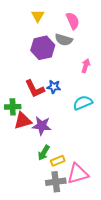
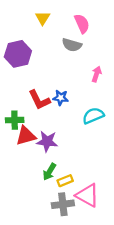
purple hexagon: (43, 48) -> (18, 54), moved
pink triangle: (78, 174) -> (88, 195), turned 45

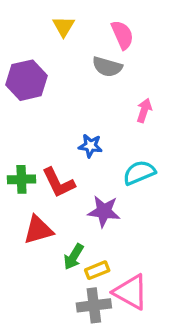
red L-shape: (39, 100) -> (58, 183), moved
red triangle: (26, 136) -> (38, 230), moved
purple star: (47, 141) -> (104, 211), moved

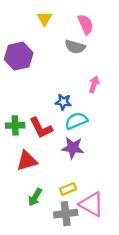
pink arrow: (144, 110) -> (94, 84), moved
cyan semicircle: (139, 173) -> (76, 121), moved
green arrow: (74, 257) -> (35, 197), moved

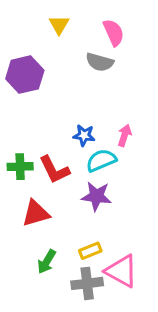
pink arrow: (94, 84) -> (125, 135), moved

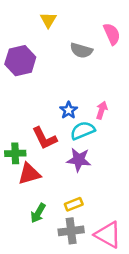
pink semicircle: (114, 32) -> (112, 34), moved
blue star: (84, 135) -> (69, 110), turned 30
green cross: (20, 167) -> (15, 153), moved
pink triangle: (121, 271) -> (108, 235), moved

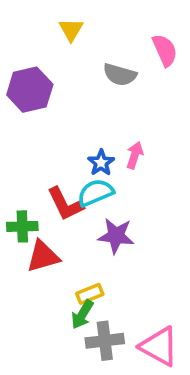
pink arrow: (102, 110) -> (135, 155), moved
cyan semicircle: (83, 131) -> (95, 193), moved
yellow rectangle: (74, 204) -> (90, 294), moved
green arrow: (38, 213) -> (82, 315), moved

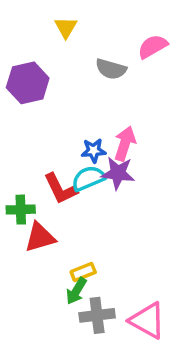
pink semicircle: (165, 50) -> (153, 46), turned -96
pink arrow: (135, 155) -> (125, 144), size x1.4
blue star: (101, 163) -> (94, 151), turned 30
purple star: (116, 236) -> (118, 173), moved

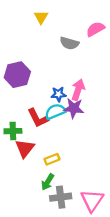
purple hexagon: (28, 83) -> (17, 75), moved
red triangle: (40, 237) -> (25, 148), turned -36
yellow rectangle: (83, 272) -> (52, 159), moved
pink triangle: (147, 321) -> (92, 200), turned 35

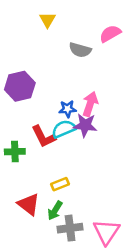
red triangle: (25, 148) -> (29, 204), moved, turned -30

